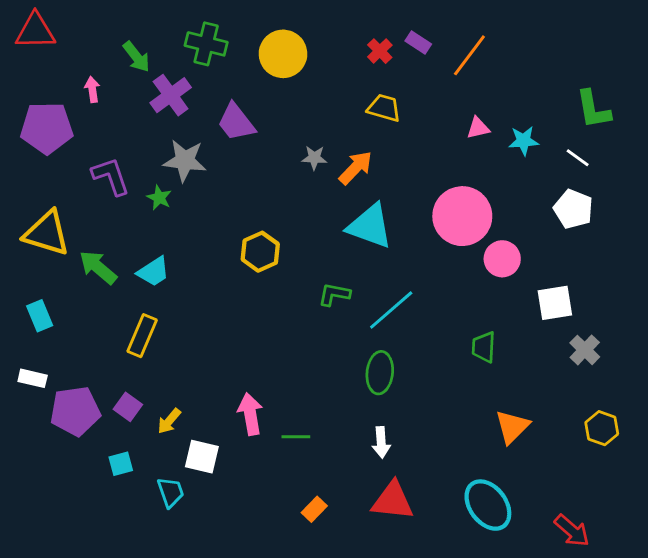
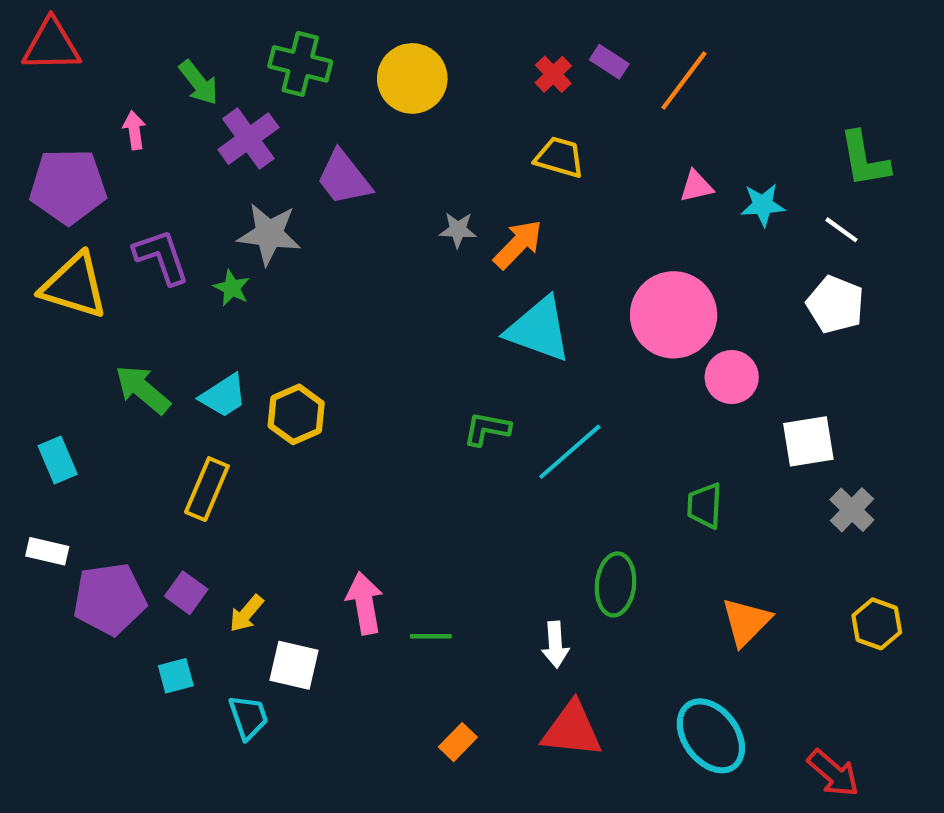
yellow triangle: (47, 233) -> (74, 286), moved
yellow hexagon: (260, 252) -> (296, 414), moved
green ellipse: (380, 373) -> (615, 584), moved

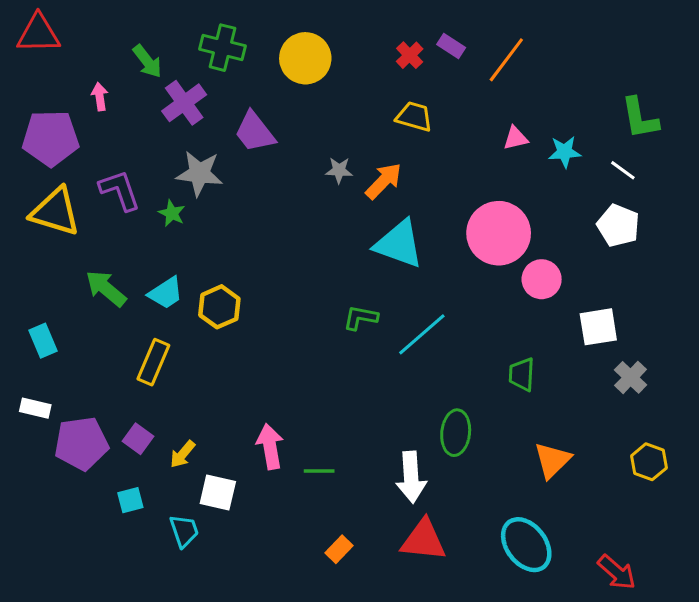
white arrow: (555, 645) -> (411, 477), size x1.5

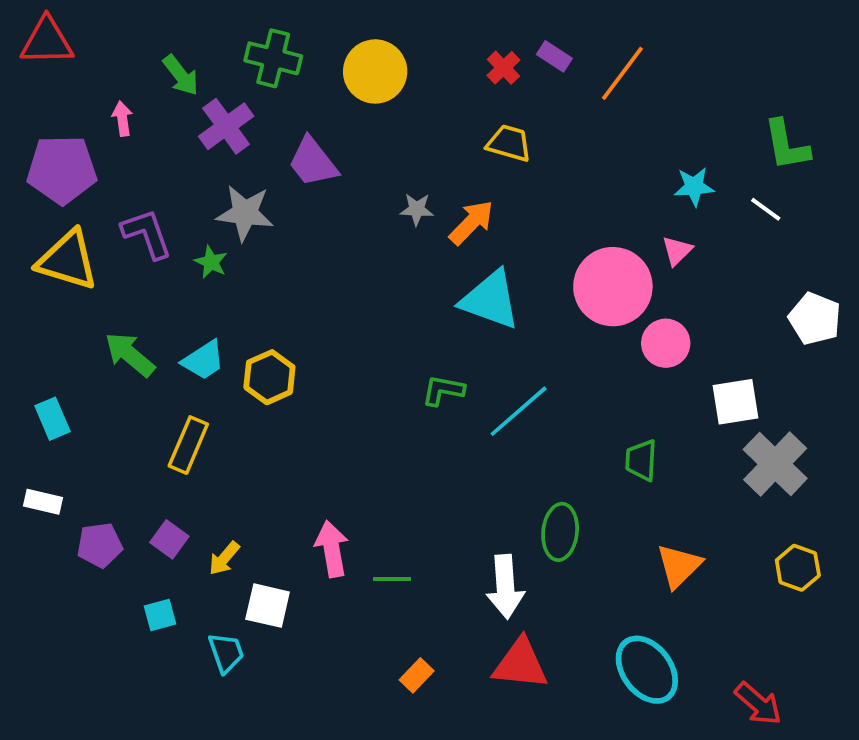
pink triangle: (515, 138) -> (677, 251), moved, turned -32
white pentagon: (618, 226) -> (815, 319), moved
gray cross: (631, 377) -> (775, 464), size x1.6
purple pentagon: (81, 443) -> (100, 545), size x0.7

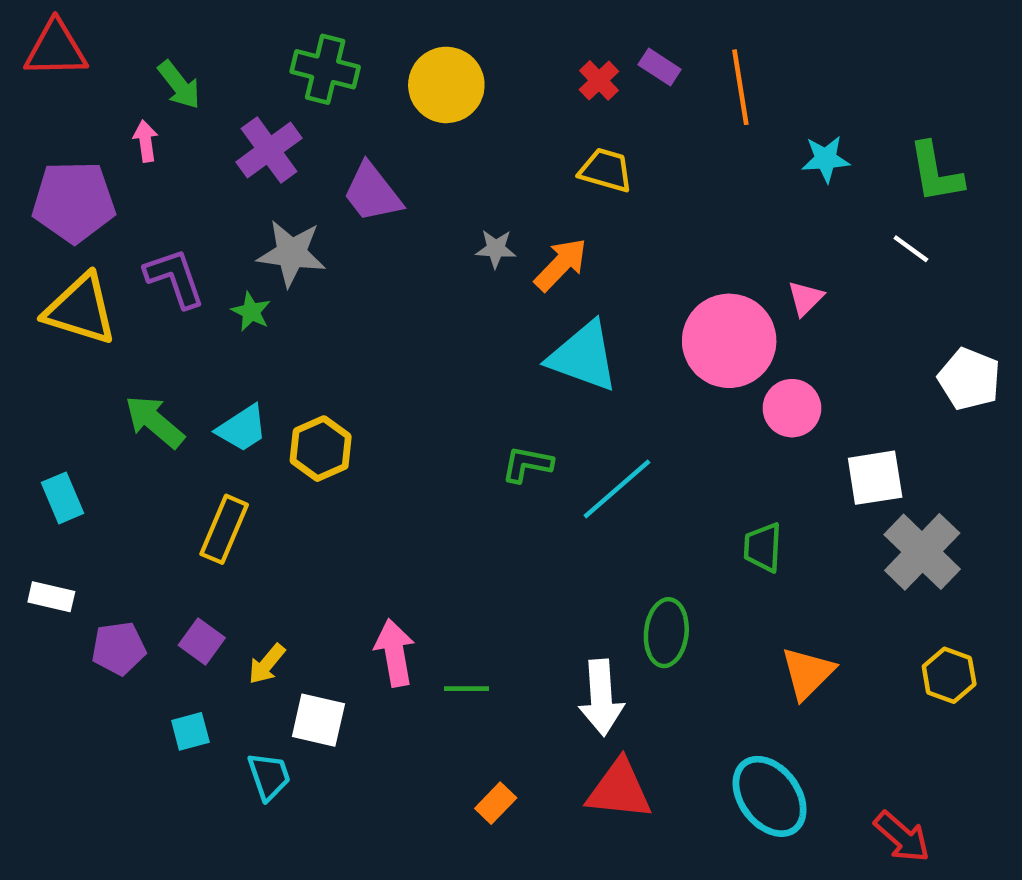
orange line: (622, 73) -> (740, 87), turned -46
green arrow: (181, 75) -> (179, 85), moved
cyan star: (694, 187) -> (826, 159), moved

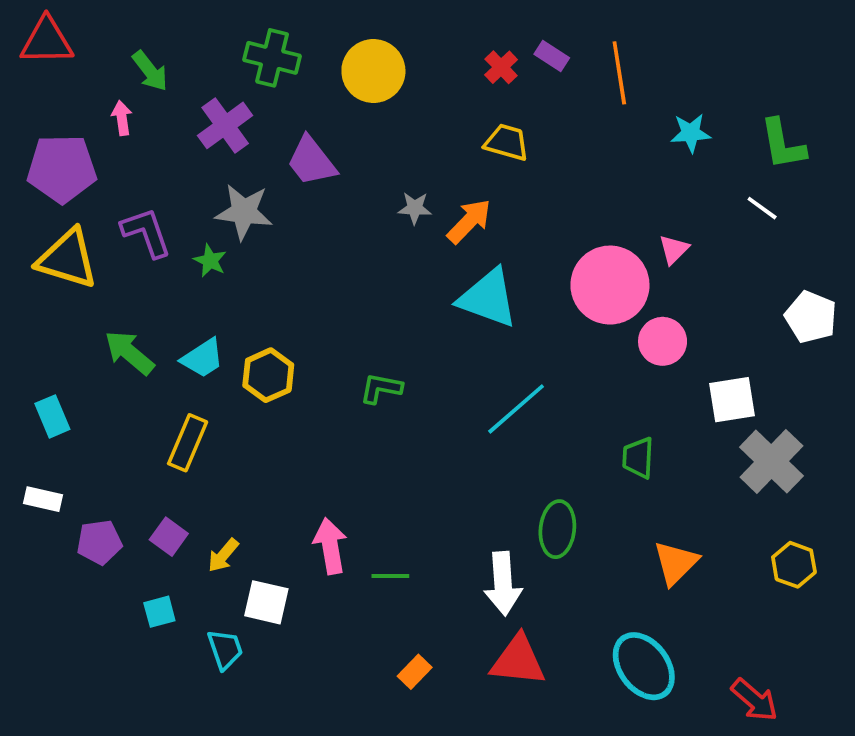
green L-shape: (527, 464) -> (381, 388), moved

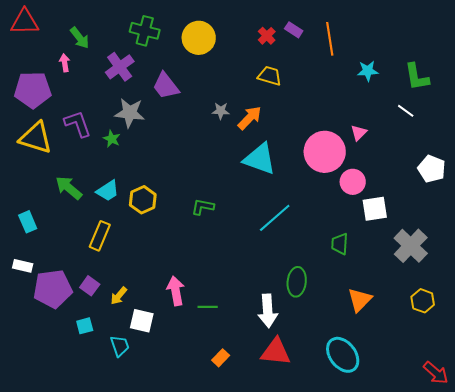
white square: (732, 400) -> (375, 209), moved
purple pentagon: (99, 542) -> (53, 289), size x1.6
red arrow: (755, 700) -> (436, 373), moved

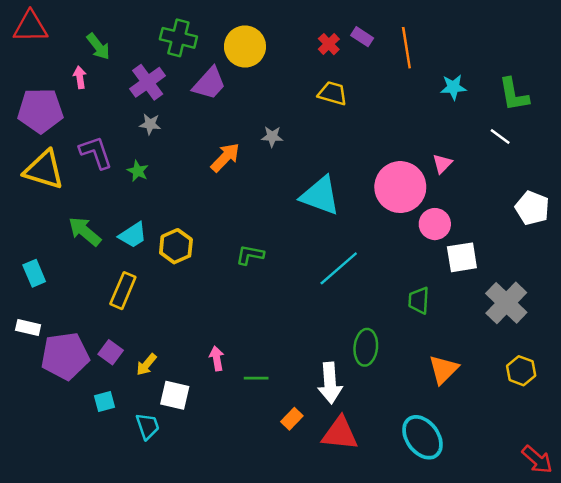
purple trapezoid: (166, 86) -> (209, 83), moved, turned -100
gray star: (130, 113) -> (150, 124), moved, size x0.6
orange arrow: (250, 118) -> (225, 157), moved
pink arrow: (176, 291) -> (217, 358), size x0.7
orange rectangle: (221, 358) -> (292, 419), moved

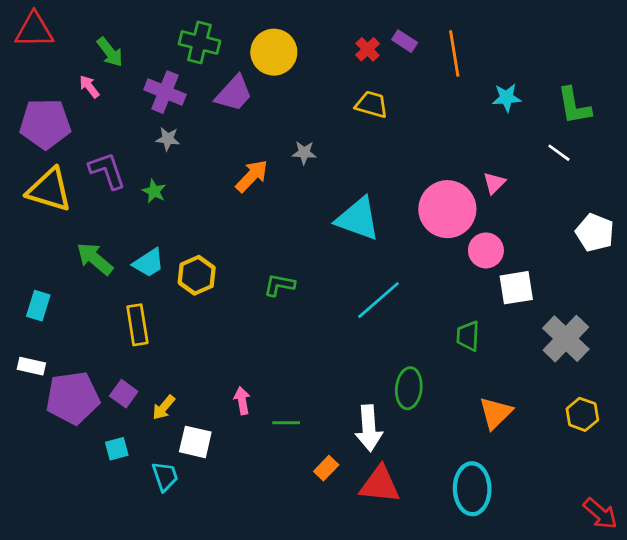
pink arrow: (80, 77) -> (89, 87), turned -30
purple cross: (148, 82) -> (165, 92), turned -32
cyan rectangle: (34, 273) -> (38, 306), turned 40
yellow rectangle: (123, 291) -> (137, 325), turned -32
cyan ellipse: (422, 437) -> (472, 489), turned 36

